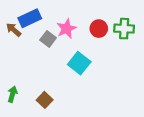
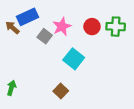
brown square: (45, 100) -> (61, 91), moved

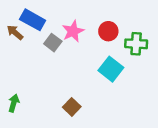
blue rectangle: (28, 17) -> (33, 20), turned 54
green cross: (116, 27) -> (136, 44), moved
cyan square: (74, 59) -> (111, 69), moved

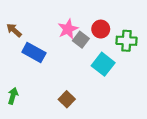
blue rectangle: (33, 20) -> (34, 52), moved
gray square: (53, 43) -> (81, 40), moved

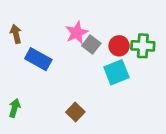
red circle: (101, 29) -> (119, 46), moved
brown arrow: (14, 30) -> (16, 34), turned 35
cyan square: (103, 64) -> (116, 72), turned 30

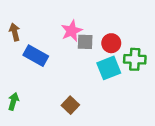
gray square: (91, 45) -> (85, 42), turned -35
green cross: (143, 46) -> (135, 59), moved

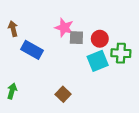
pink star: (72, 31) -> (64, 28), turned -30

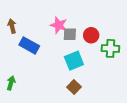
cyan square: (98, 61) -> (74, 61), moved
brown square: (63, 94) -> (74, 87), moved

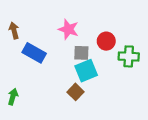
gray square: (70, 34) -> (81, 53), moved
brown square: (74, 87) -> (75, 92), moved

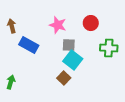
red circle: (106, 41) -> (91, 23), moved
cyan square: (86, 71) -> (73, 60), turned -30

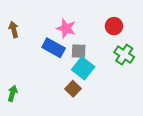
red circle: (91, 23) -> (114, 26), moved
blue rectangle: (29, 45) -> (54, 48), moved
green cross: (109, 48) -> (124, 55), turned 30

